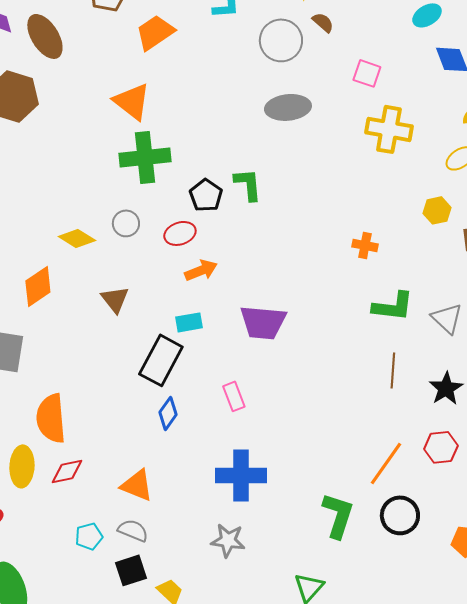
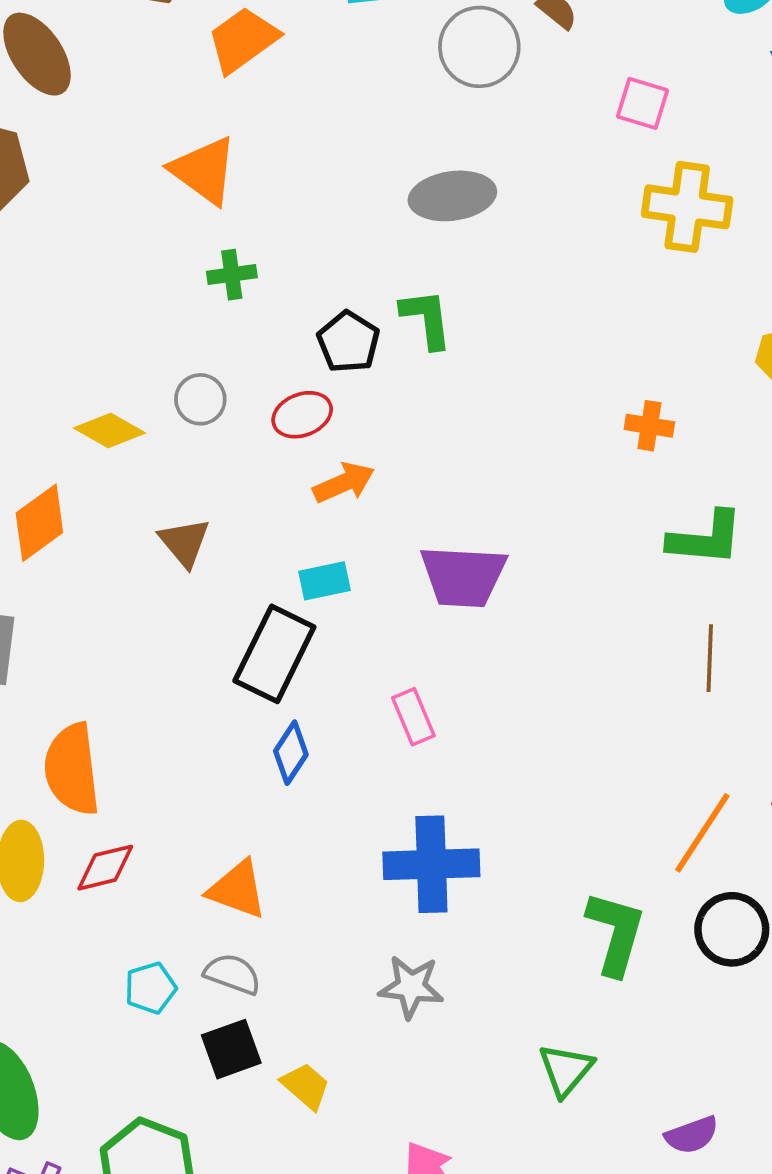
gray ellipse: (288, 107) -> (452, 196), moved
green cross: (145, 157) -> (232, 275), size x0.5

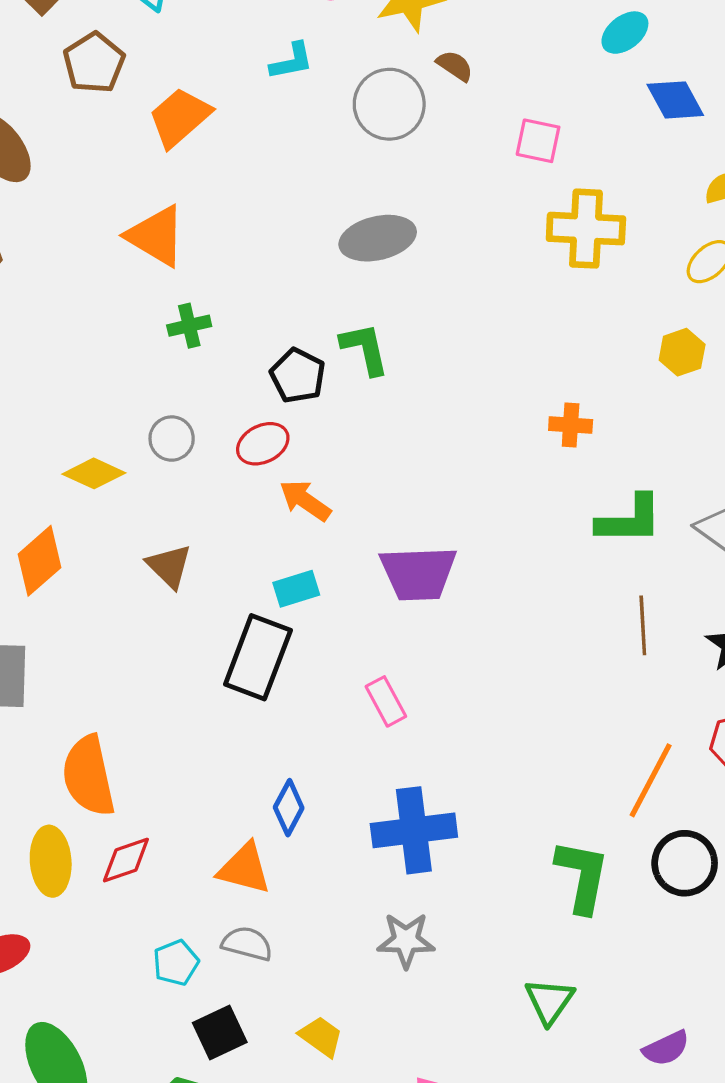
orange arrow: (344, 483) -> (305, 500), turned -116
blue diamond: (291, 753) -> (289, 808), moved
black square: (231, 1049) -> (220, 1033), moved

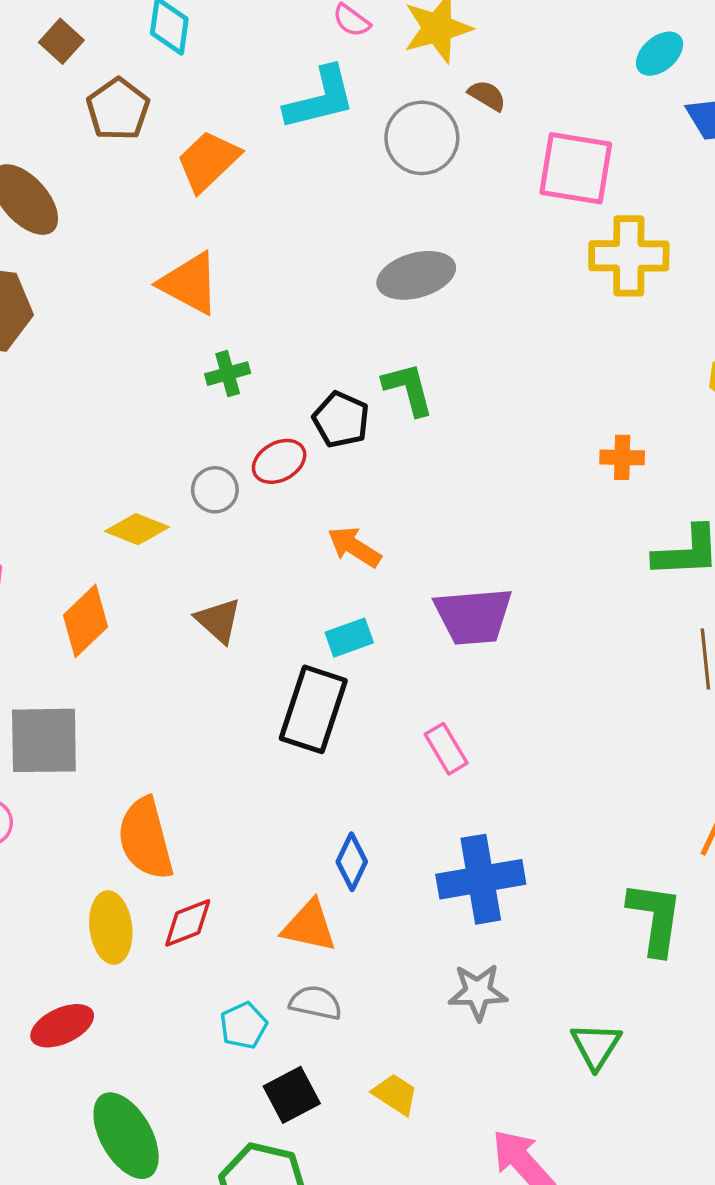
cyan L-shape: (292, 61) -> (320, 98), size x1.6
pink square: (538, 141) -> (576, 168), size x1.6
red ellipse: (263, 444) -> (279, 461), moved
green triangle: (549, 1001) -> (596, 1046), moved

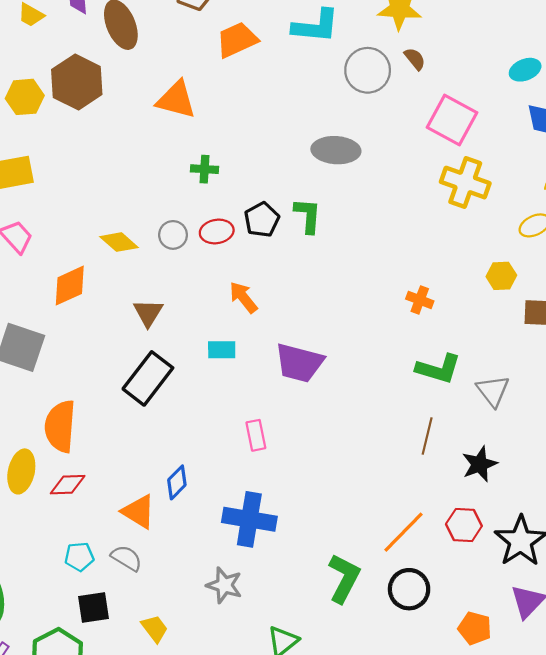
orange triangle: (190, 283) -> (176, 100), moved, turned -33
black rectangle: (313, 709) -> (148, 378), moved

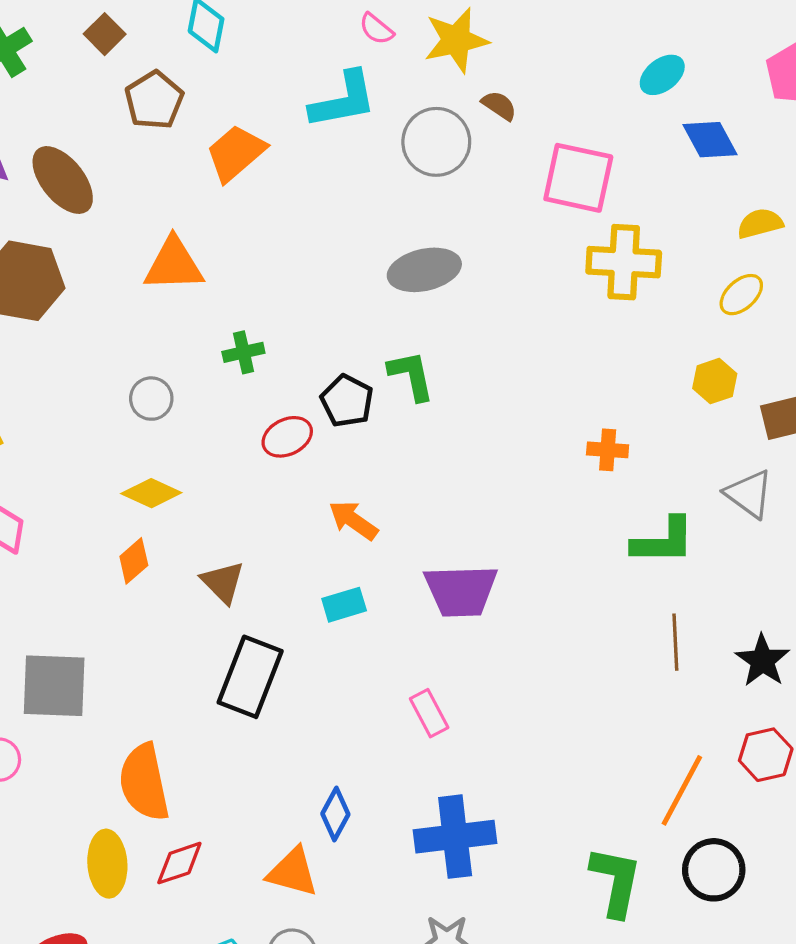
gray circle: (173, 235) -> (151, 399), moved
orange diamond: (70, 286) -> (134, 561), moved, size x0.7
gray triangle: (493, 391) -> (749, 494), moved

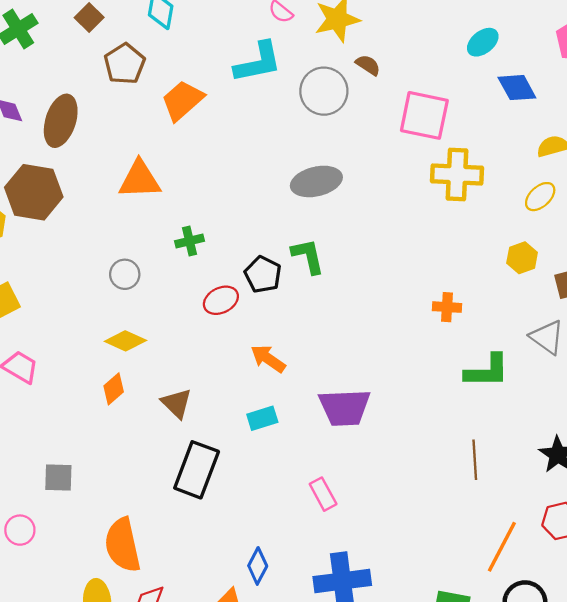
brown ellipse: (63, 180) -> (61, 121), turned 57
brown line: (675, 642) -> (475, 460), moved
gray square: (54, 686) -> (58, 478), size x0.6

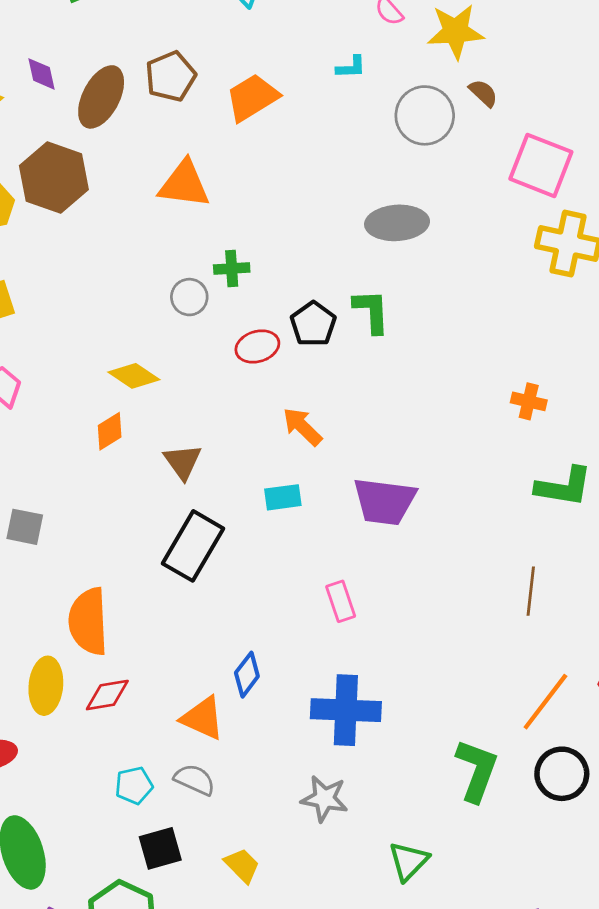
cyan L-shape: (258, 62) -> (351, 67), size x0.5
brown pentagon: (125, 64) -> (171, 76), moved
gray circle: (125, 274) -> (189, 297), moved

